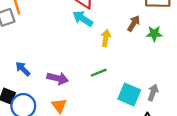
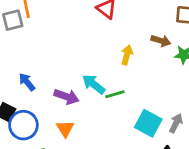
cyan arrow: (83, 19) -> (94, 84), moved
brown arrow: (134, 23) -> (161, 41), turned 70

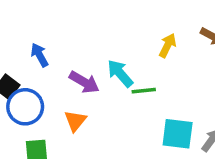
cyan square: (148, 123) -> (178, 134), turned -32

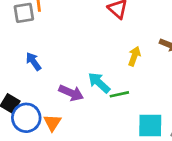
blue arrow: (39, 55) -> (33, 61), moved
orange triangle: (75, 121) -> (52, 123), moved

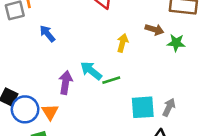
blue arrow: (33, 61) -> (47, 34), moved
purple arrow: (71, 93) -> (66, 82), turned -100

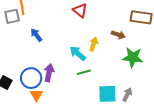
green star: (176, 43) -> (133, 57), moved, size x1.5
cyan arrow: (91, 71) -> (78, 53), moved
blue circle: (25, 109) -> (31, 78), moved

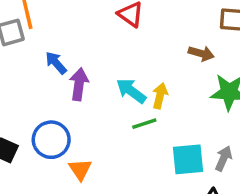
yellow arrow: (94, 44) -> (160, 96), moved
purple arrow: (49, 73) -> (79, 84), moved
orange triangle: (36, 95) -> (80, 170), moved

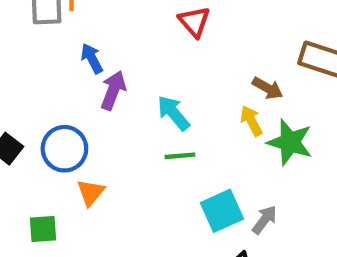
yellow arrow: (160, 96) -> (251, 121), moved, turned -55
cyan square: (188, 159) -> (222, 211), turned -32

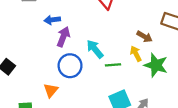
blue arrow: (92, 58) -> (52, 20), turned -70
blue circle: (64, 149) -> (70, 66), moved
green line: (180, 156) -> (113, 65), moved

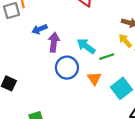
orange triangle: (51, 90) -> (94, 78), moved

